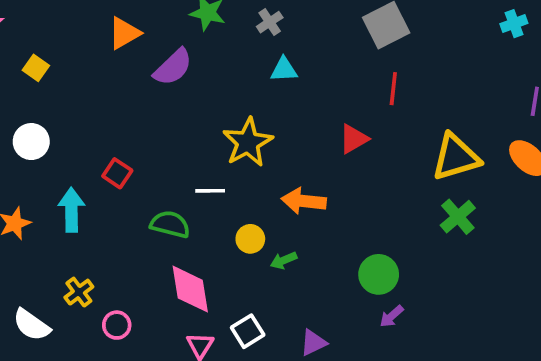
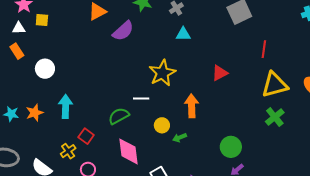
yellow square: (36, 68) -> (42, 20), moved, turned -32
red line: (393, 89) -> (264, 49), moved
red square: (117, 173) -> (86, 136), moved
orange arrow: (304, 201) -> (192, 106), turned 80
green semicircle: (170, 224) -> (119, 116), turned -45

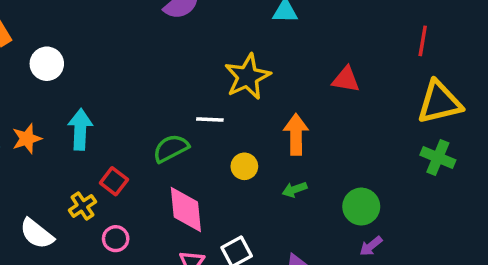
red triangle: (220, 73) -> (346, 79), turned 36
green cross: (275, 117) -> (438, 158), turned -30
green arrow: (180, 138) -> (295, 190), moved

